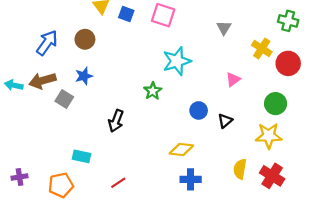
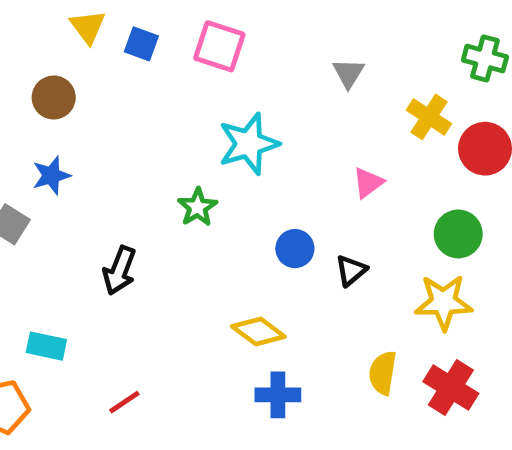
yellow diamond: (181, 149) -> (258, 331), turned 30

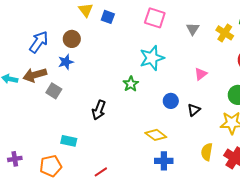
pink square: (219, 46) -> (155, 18), moved
yellow cross: (429, 117) -> (225, 33), moved
blue star: (51, 175) -> (66, 62), moved
red line: (124, 402) -> (101, 172), moved

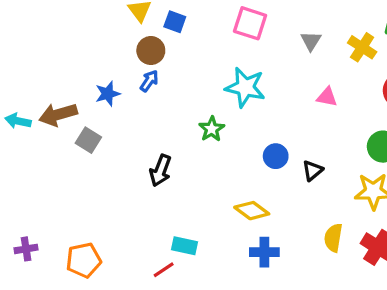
brown circle: (72, 39) -> (151, 51), moved
blue arrow: (39, 42) -> (149, 81), moved, size x0.6
cyan star: (152, 58) -> (245, 87), turned 30
pink triangle: (201, 74) -> (327, 97), moved, turned 48
cyan rectangle: (69, 141) -> (184, 246), moved

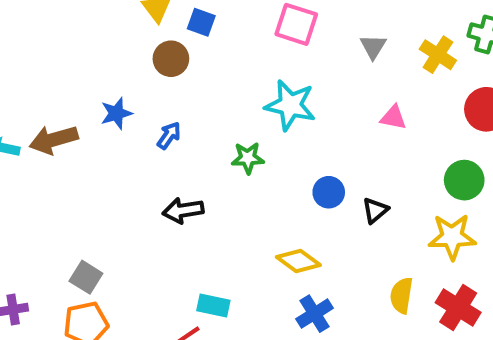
blue arrow: (149, 81) -> (169, 136), moved
green star: (212, 129) -> (248, 158), turned 30
gray square: (88, 140) -> (86, 277), moved
black arrow: (160, 171) -> (183, 210), turned 60
blue cross: (264, 252) -> (315, 314), turned -32

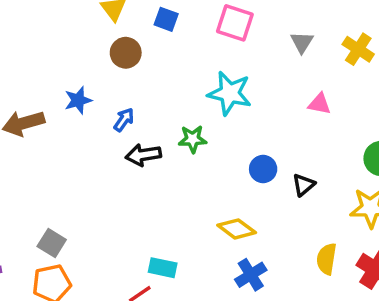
blue square: (201, 22) -> (166, 19), moved
black arrow: (183, 210) -> (143, 155), moved

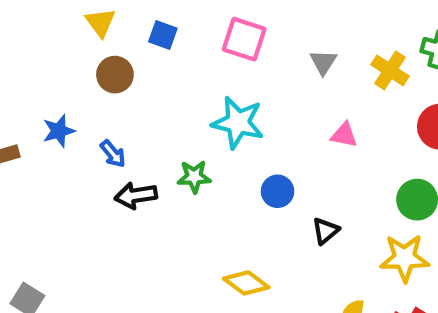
blue arrow: (124, 120) -> (113, 154), turned 105
blue circle: (263, 169) -> (277, 191), moved

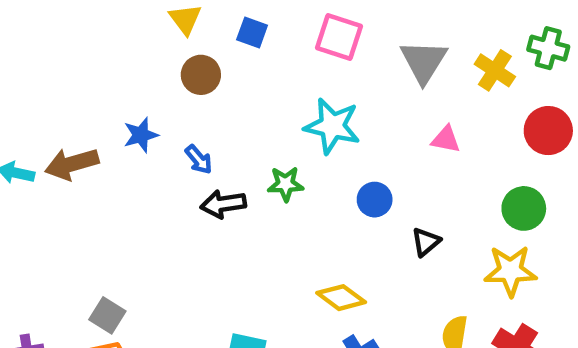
gray triangle: (323, 62) -> (424, 61), size x1.6

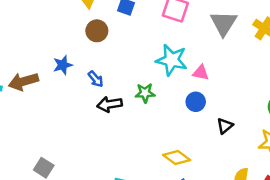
pink triangle: (446, 139) -> (201, 73), moved

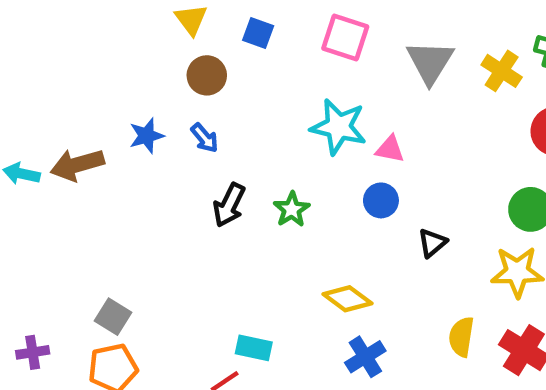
blue arrow: (96, 79) -> (205, 138), moved
green star: (145, 93) -> (292, 209), moved, turned -30
black arrow: (110, 104) -> (229, 205), turned -55

